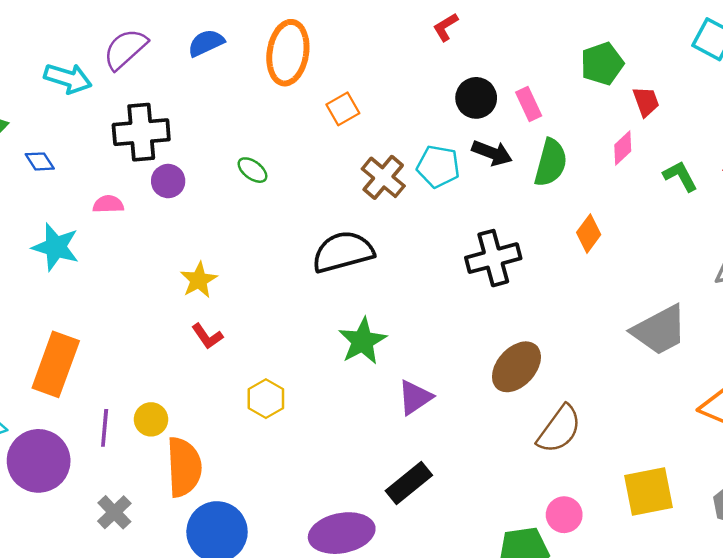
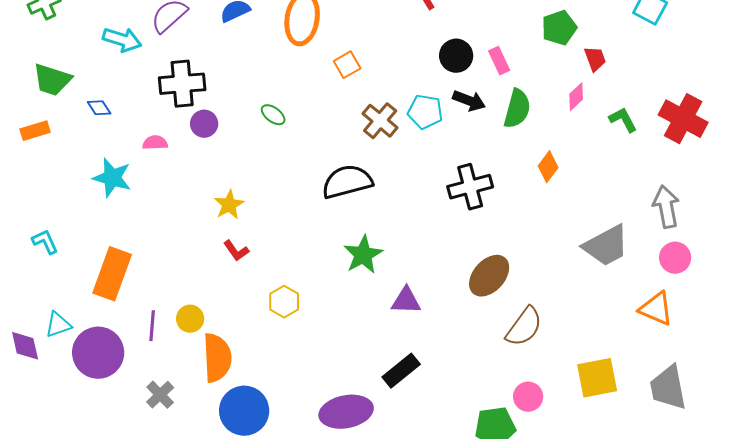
purple triangle: (415, 397) -> (406, 301), turned 36

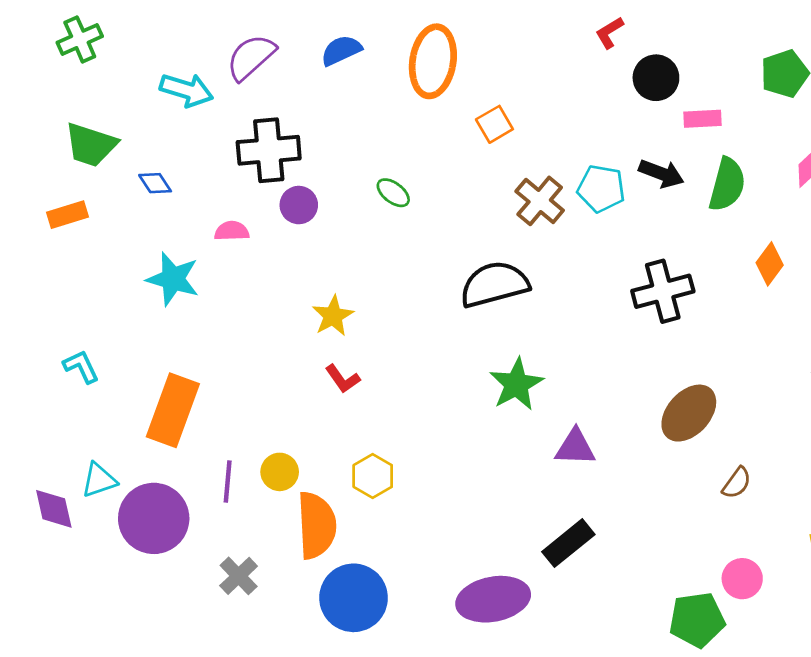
black circle: (456, 56) -> (656, 78), moved
pink rectangle: (499, 61) -> (703, 119), turned -68
yellow hexagon: (284, 302) -> (373, 476), moved
brown semicircle: (524, 327) -> (737, 483), size x0.6

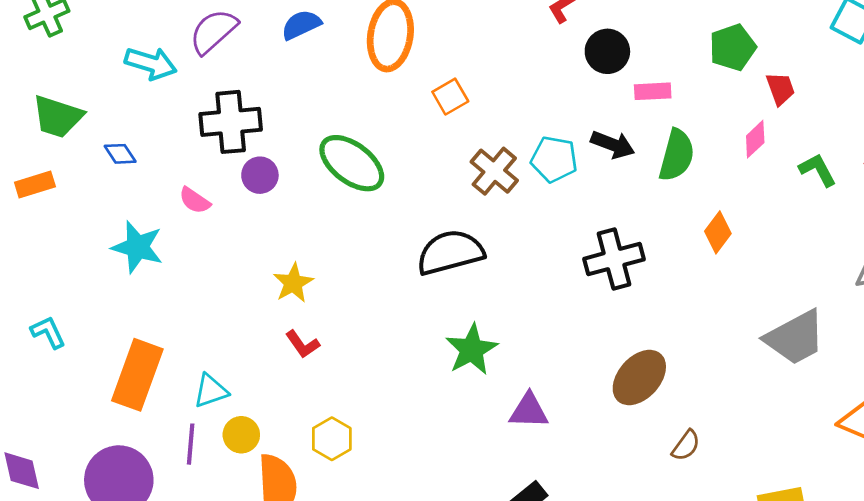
green ellipse: (393, 193) -> (352, 163), size x2.0
pink semicircle: (232, 231) -> (195, 200), turned -144
cyan triangle: (99, 480) -> (211, 391), moved

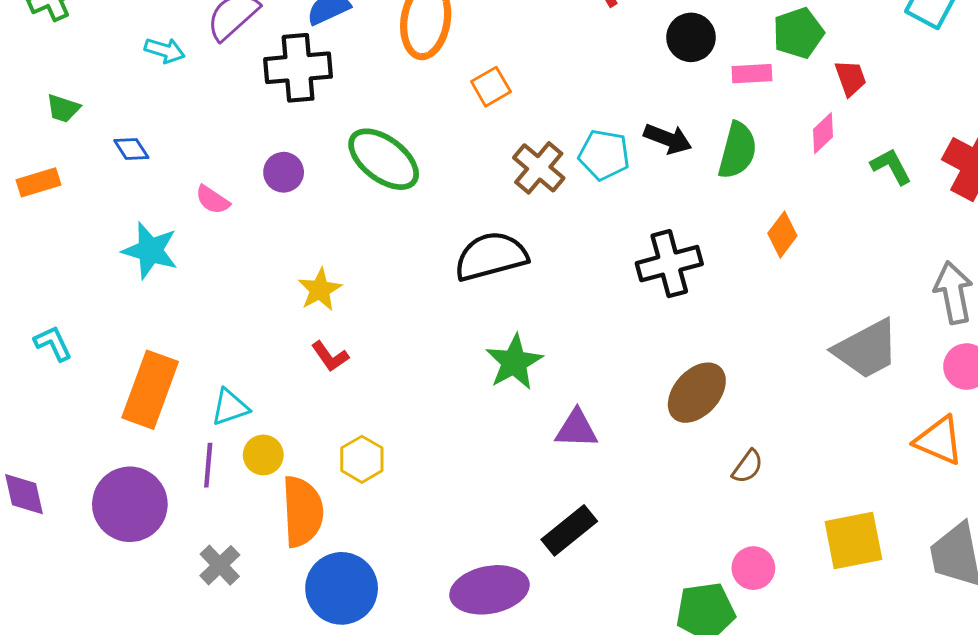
black circle: (607, 51) -> (691, 37), moved
cyan arrow: (151, 63) -> (165, 50), size x0.7
pink rectangle: (653, 91) -> (752, 74), moved
green trapezoid: (58, 117) -> (63, 108), size x0.6
black cross: (231, 122) -> (298, 68), moved

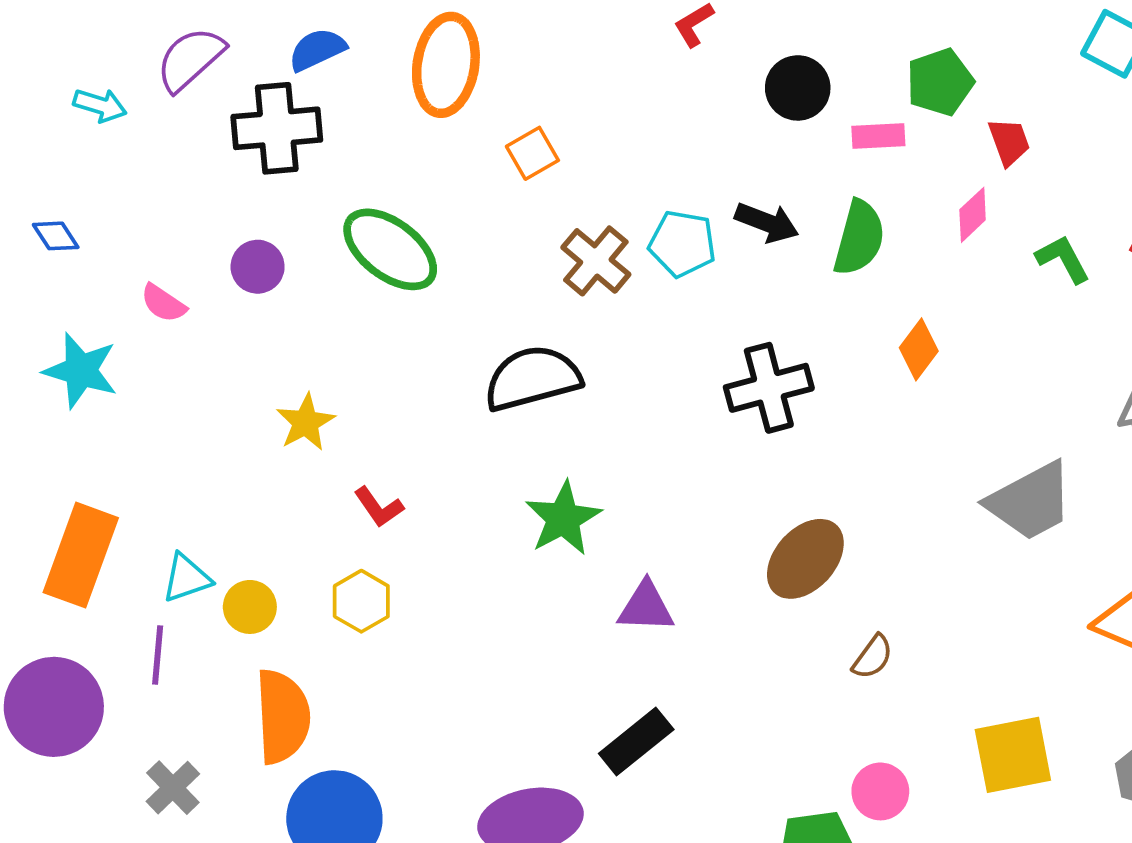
red L-shape: (330, 356) -> (379, 507), moved
yellow circle: (263, 455) -> (250, 607), moved
yellow hexagon: (362, 459) -> (361, 601), moved

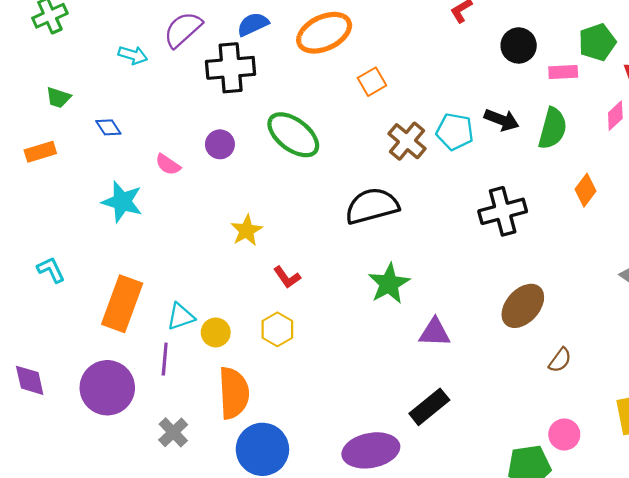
orange ellipse: (446, 65) -> (324, 33), turned 56

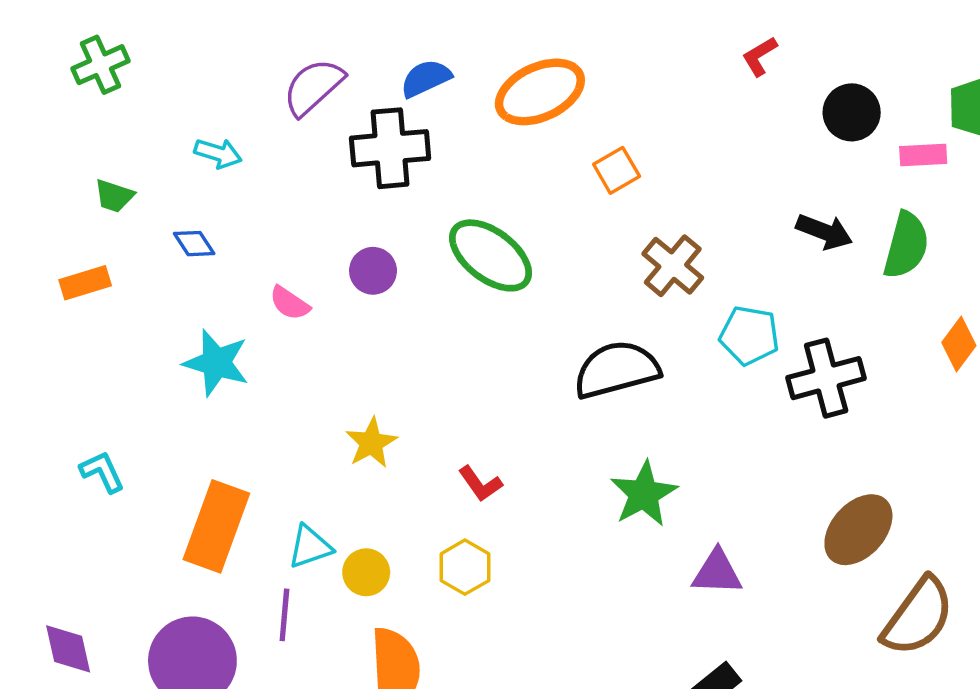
cyan arrow: (133, 55) -> (218, 153), moved
cyan pentagon: (455, 132) -> (749, 336), moved
yellow star: (247, 230) -> (371, 443), moved
brown semicircle: (560, 360) -> (918, 617), size x2.0

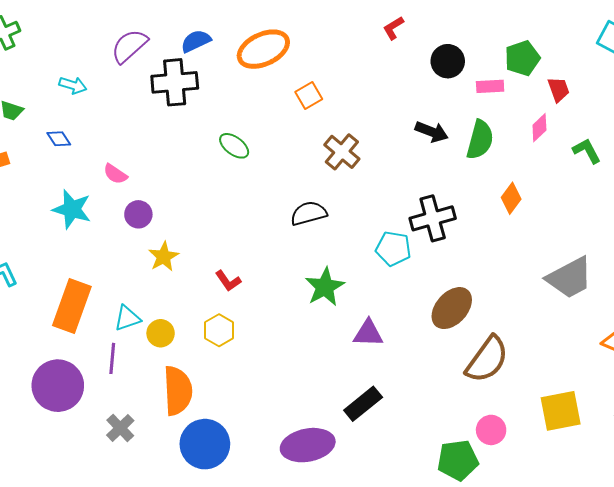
green ellipse: (491, 255) -> (234, 146), size x0.6
purple circle: (373, 271) -> (138, 214), moved
cyan pentagon: (749, 336) -> (393, 249), moved
black semicircle: (617, 370) -> (309, 213), size x0.7

